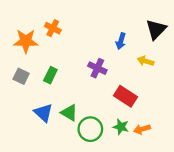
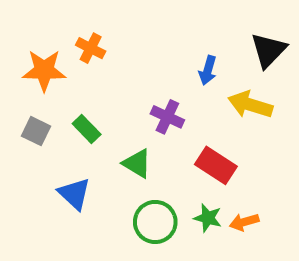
yellow arrow: (146, 61) -> (250, 105), size x1.5
green rectangle: (50, 75) -> (87, 129), turned -70
green triangle: (69, 113) -> (137, 163), moved

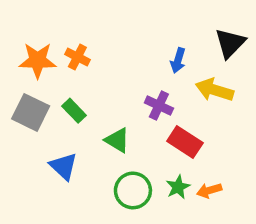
orange cross: (91, 48) -> (77, 57), moved
purple cross: (167, 117) -> (159, 106), moved
gray square: (36, 131) -> (31, 112), size x1.5
green star: (208, 218) -> (178, 187), turned 30

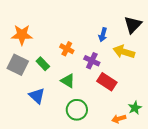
orange cross: (77, 57) -> (67, 49), moved
green star: (178, 187) -> (135, 108), moved
orange arrow: (209, 190) -> (119, 119), moved

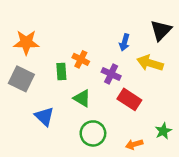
green rectangle: (43, 64) -> (61, 72), moved, turned 40
orange arrow: (119, 119) -> (134, 144), moved

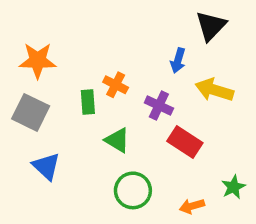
black triangle: (161, 30) -> (211, 26), moved
blue triangle: (44, 116) -> (46, 166), moved

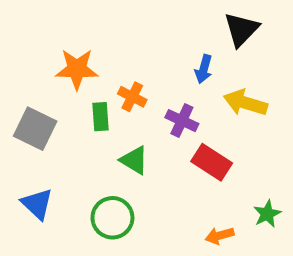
orange star: (38, 60) -> (77, 69), moved
blue triangle: (46, 166) -> (37, 204), moved
green circle: (133, 190) -> (112, 218), moved

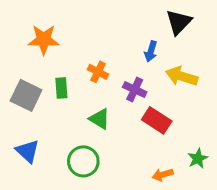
orange star: (77, 69) -> (44, 40), moved
green rectangle: (101, 117) -> (61, 88), moved

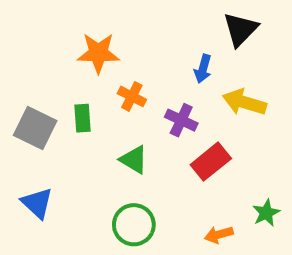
orange star: (44, 40) -> (98, 53), moved
red rectangle: (157, 120) -> (211, 162), turned -72
green circle: (83, 161) -> (134, 225), moved

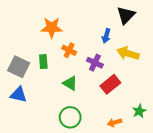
blue triangle: (37, 203) -> (19, 95), moved, turned -30

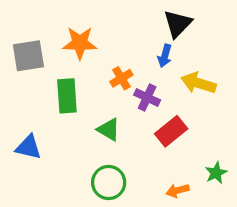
black triangle: (126, 15) -> (178, 24), moved
orange cross: (69, 50) -> (121, 78), moved, turned 32
green rectangle: (43, 62) -> (67, 96), size x1.5
gray square: (19, 67) -> (28, 56), moved, turned -35

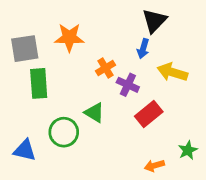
green rectangle: (67, 96) -> (39, 83), moved
blue triangle: (28, 147) -> (25, 150), moved
green circle: (109, 182) -> (64, 132), moved

